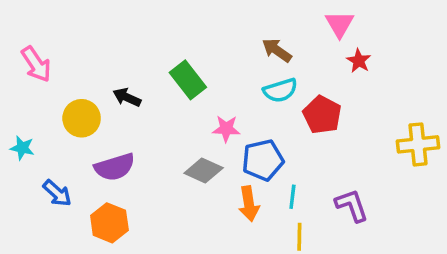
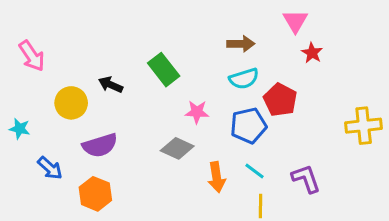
brown arrow: (277, 50) -> (241, 44), turned 144
blue pentagon: (263, 160) -> (248, 126), moved
cyan line: (292, 197) -> (254, 171), turned -60

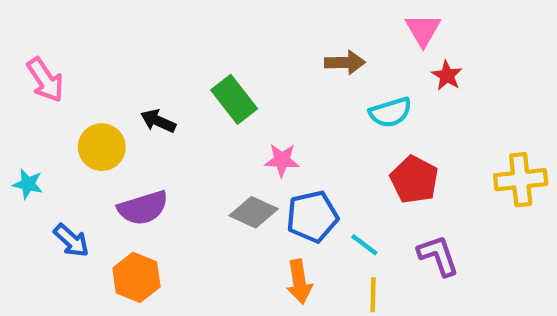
cyan semicircle: (244, 79) -> (390, 112), moved
red pentagon: (280, 100) -> (414, 180), moved
blue pentagon: (248, 126) -> (312, 217), moved
orange arrow: (217, 177) -> (299, 282), moved

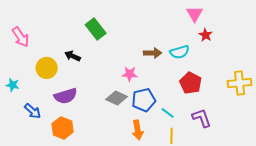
brown arrow: (345, 62) -> (153, 53), moved
green rectangle: (234, 99) -> (96, 29), moved

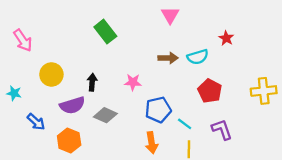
pink triangle: (195, 14) -> (170, 15), moved
black arrow: (73, 56) -> (92, 82), moved, turned 70
pink star: (130, 74) -> (133, 82), moved
gray diamond: (117, 98) -> (105, 115), moved

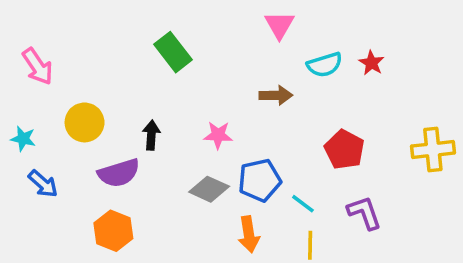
cyan semicircle: (198, 57) -> (325, 65), moved
cyan star: (14, 93) -> (23, 139), moved
gray diamond: (105, 115) -> (209, 189), moved
blue arrow: (36, 122) -> (43, 184), moved

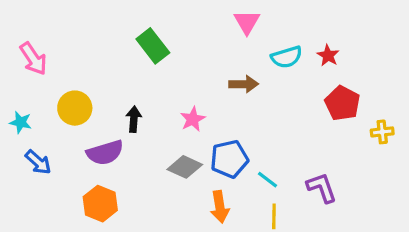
pink star: (218, 135) -> (193, 119), turned -30
red pentagon: (344, 150) -> (342, 103), moved
yellow cross: (433, 150) -> (382, 132), size x0.6

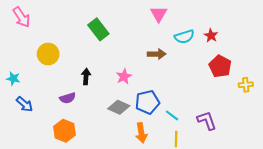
pink arrow: (33, 59) -> (22, 17), moved
yellow circle: (75, 108) -> (48, 54), moved
purple semicircle: (105, 153) -> (68, 98), size x0.7

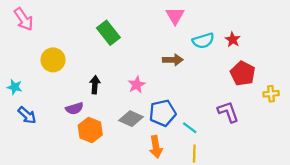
purple L-shape: (207, 121) -> (228, 112), moved
orange hexagon: (65, 131) -> (90, 130), moved

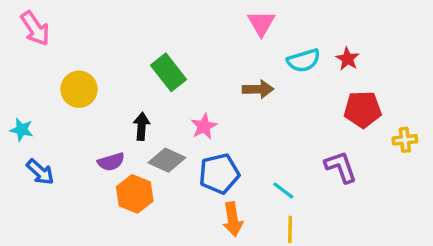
green rectangle: (108, 33) -> (169, 72), moved
red pentagon: (243, 73) -> (363, 109), turned -30
blue pentagon: (163, 113) -> (219, 174), moved
gray diamond: (131, 119) -> (167, 160), moved

